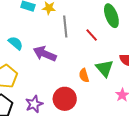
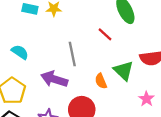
gray line: (65, 27) -> (72, 54), moved
purple arrow: (45, 54) -> (54, 79), moved

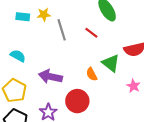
gray line: (72, 54) -> (62, 30), moved

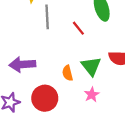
purple arrow: (50, 77) -> (22, 64), turned -30
pink star: (133, 86) -> (92, 95), moved

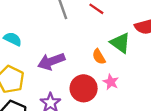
pink star: (92, 95) -> (111, 82), moved

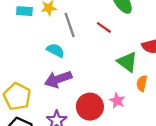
cyan semicircle: (13, 39) -> (55, 50), moved
orange semicircle: (99, 57) -> (142, 83), moved, turned 42

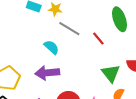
gray line: (70, 25) -> (69, 29), turned -55

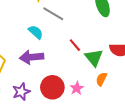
red line: (98, 38) -> (75, 45), moved

